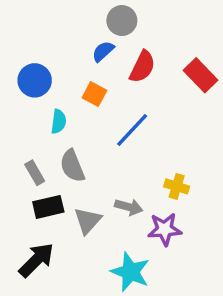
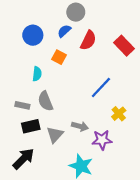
blue circle: (35, 80) -> (33, 35), moved
blue line: (132, 130) -> (101, 88), moved
gray rectangle: (35, 173) -> (22, 105), turned -48
yellow cross: (177, 186) -> (119, 114), moved, turned 32

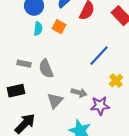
cyan semicircle: (37, 74) -> (38, 29), moved
gray rectangle: (22, 105) -> (24, 64), moved
black rectangle: (31, 126) -> (16, 91), moved

